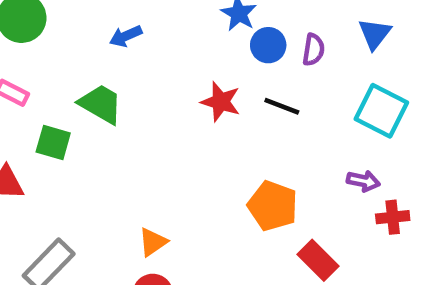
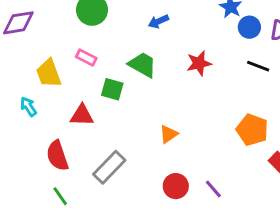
red star: (221, 102) -> (199, 63), moved, turned -30
orange triangle: (153, 242) -> (169, 134), moved

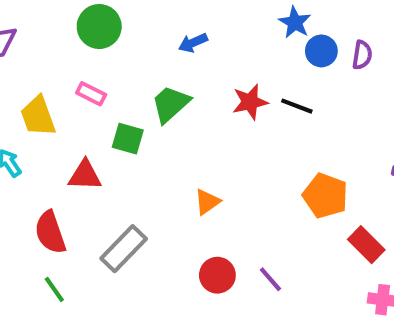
green trapezoid: (143, 65) -> (171, 104), turned -72
black line: (258, 66) -> (297, 106), moved

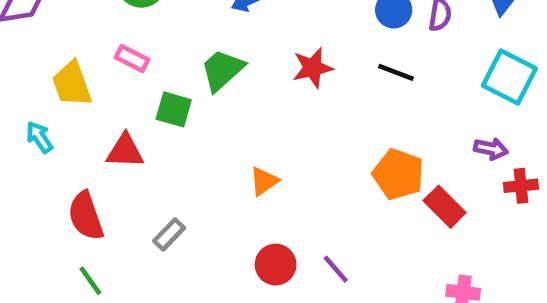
black line: (297, 106) -> (396, 72), moved
red rectangle: (366, 245) -> (445, 207), moved
gray rectangle: (124, 249) -> (169, 234), size x0.6

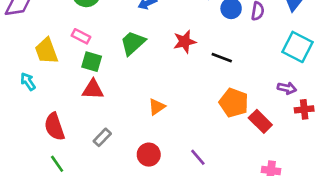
black line: (396, 72) -> (222, 58), moved
green square: (174, 109) -> (92, 62), moved
red triangle: (125, 151) -> (93, 89), moved
red circle: (276, 265) -> (149, 155), moved

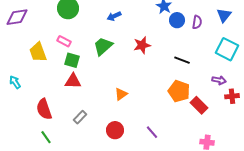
black line: (222, 58) -> (182, 60), moved
cyan arrow: (28, 81) -> (15, 82), moved

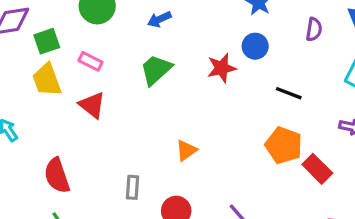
blue arrow: (114, 16) -> (159, 19), moved
blue circle: (177, 20) -> (255, 46), moved
green square: (72, 60) -> (47, 41), moved, turned -35
red triangle: (73, 81) -> (92, 105), moved, turned 36
gray rectangle: (80, 117) -> (132, 187), moved, turned -40

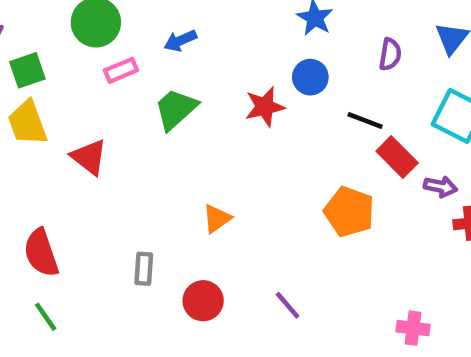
pink rectangle: (90, 61) -> (121, 70), moved, turned -50
black line: (289, 93) -> (365, 120), moved
red rectangle: (317, 169) -> (397, 157), moved

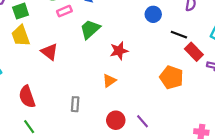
red star: (265, 107) -> (119, 51), moved
red circle: (203, 301) -> (116, 120), moved

